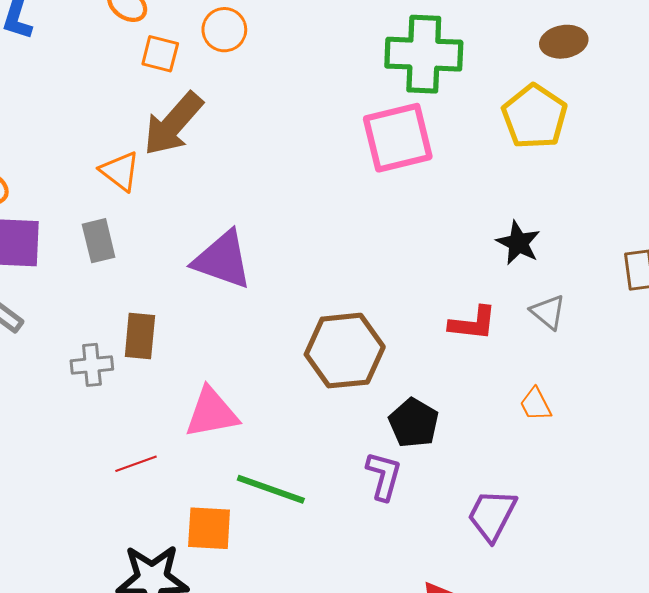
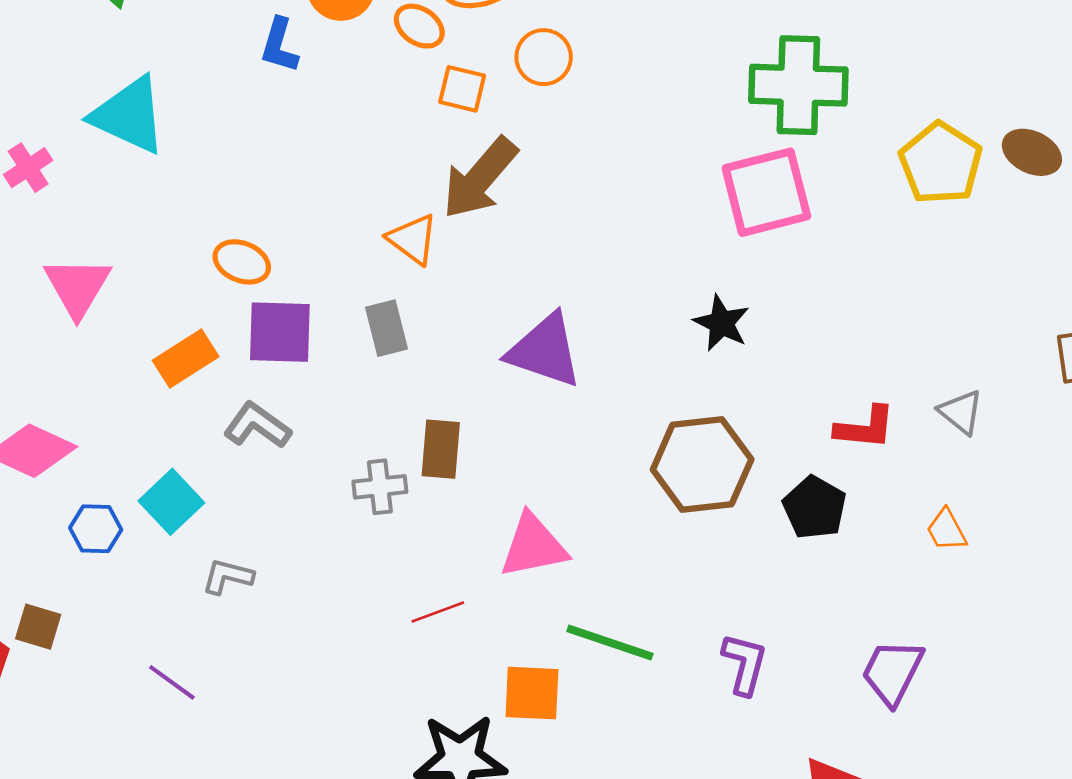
brown ellipse: (564, 42) -> (1032, 152), moved, turned 36
black star: (518, 243) -> (721, 323), moved
black pentagon: (414, 423) -> (815, 508), moved
purple L-shape: (384, 476) -> (745, 664), moved

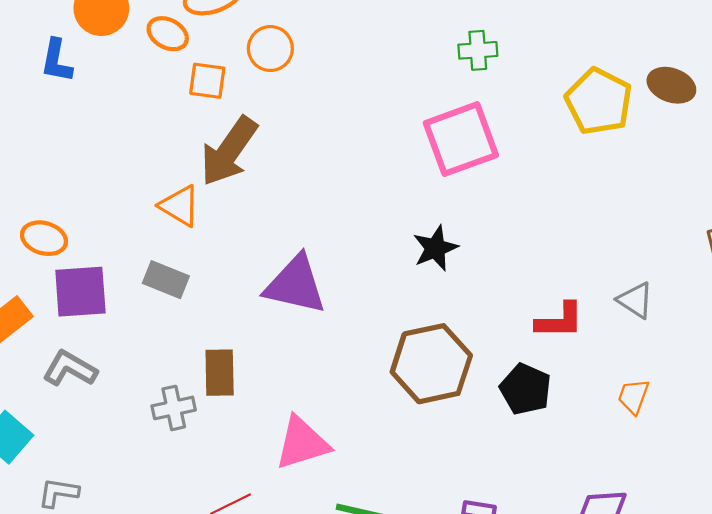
green cross: (798, 85) -> (478, 50), size x0.5
black star: (721, 323) -> (435, 248), turned 30
gray rectangle: (386, 328) -> (166, 280), turned -48
orange trapezoid: (946, 530) -> (633, 396), turned 54

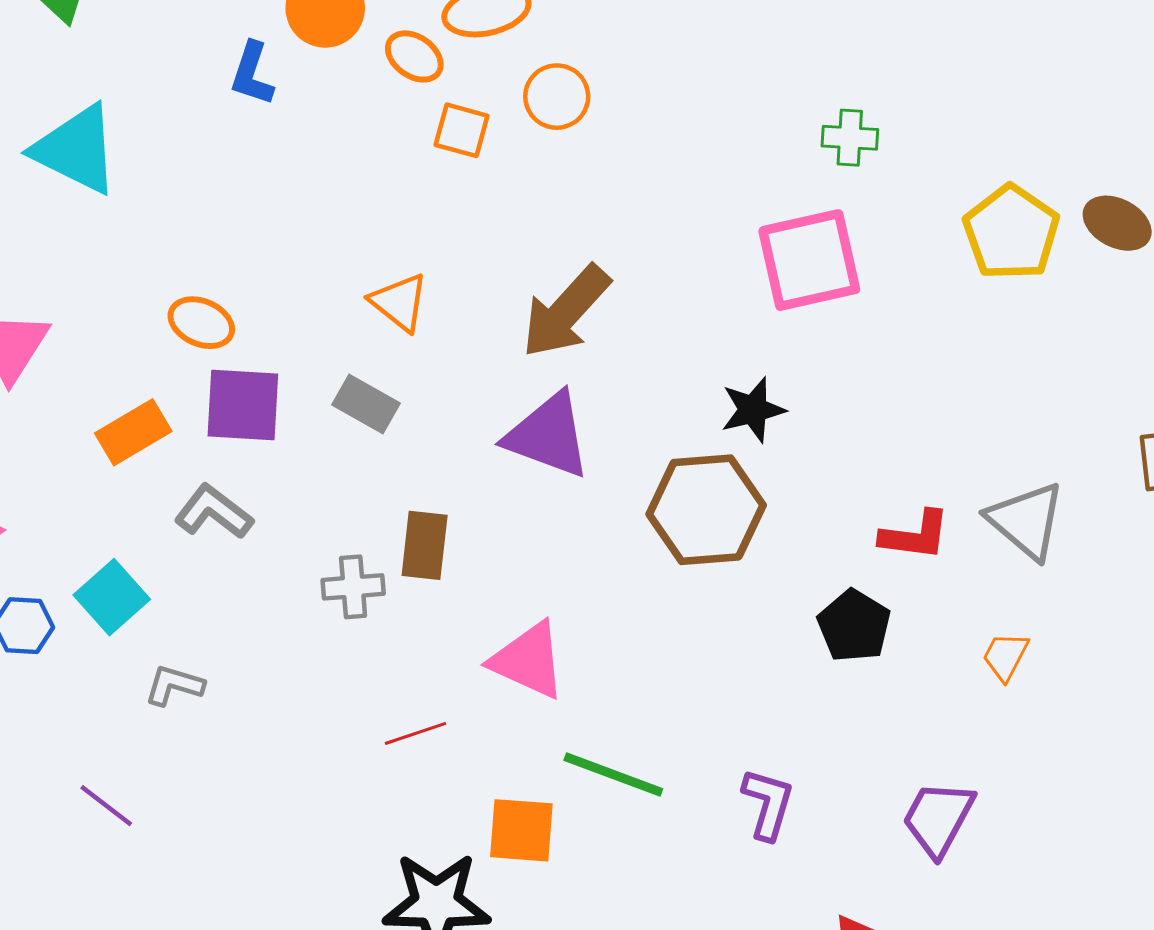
brown arrow: (229, 151) -> (566, 312), moved
gray triangle: (635, 300) -> (1026, 521), size x1.5
brown hexagon: (431, 364) -> (706, 510), moved
pink triangle: (302, 443) -> (528, 660), turned 34

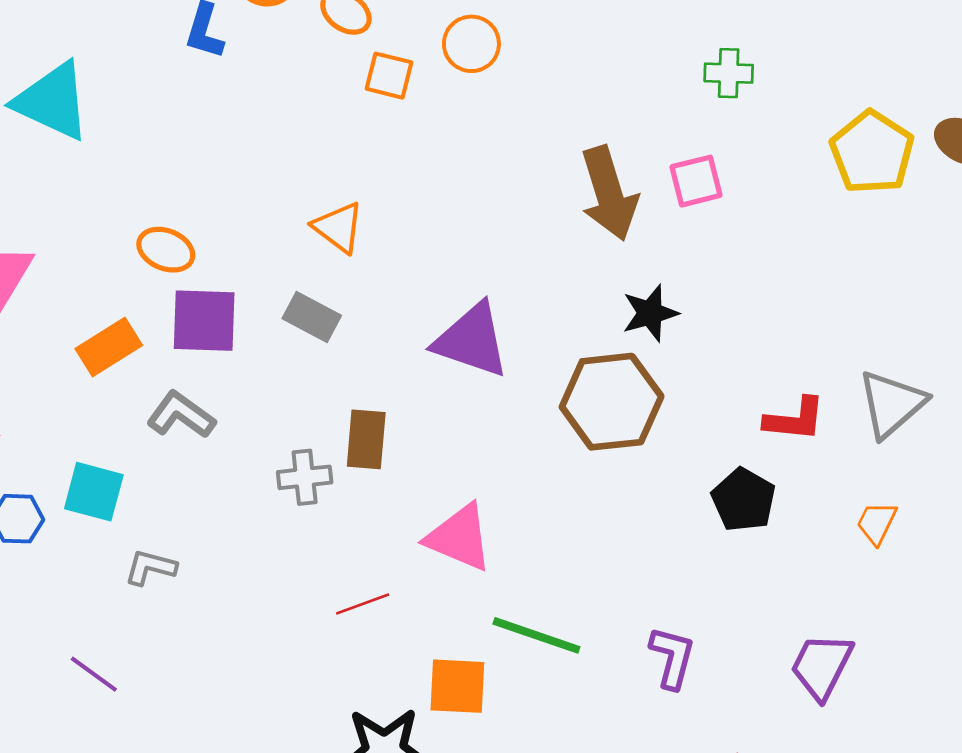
pink square: (809, 260) -> (696, 181), size x0.6
brown arrow: (566, 312) -> (609, 194), moved, turned -58
gray triangle: (1026, 521) -> (892, 404), turned 40
cyan square: (112, 597) -> (94, 492), turned -32

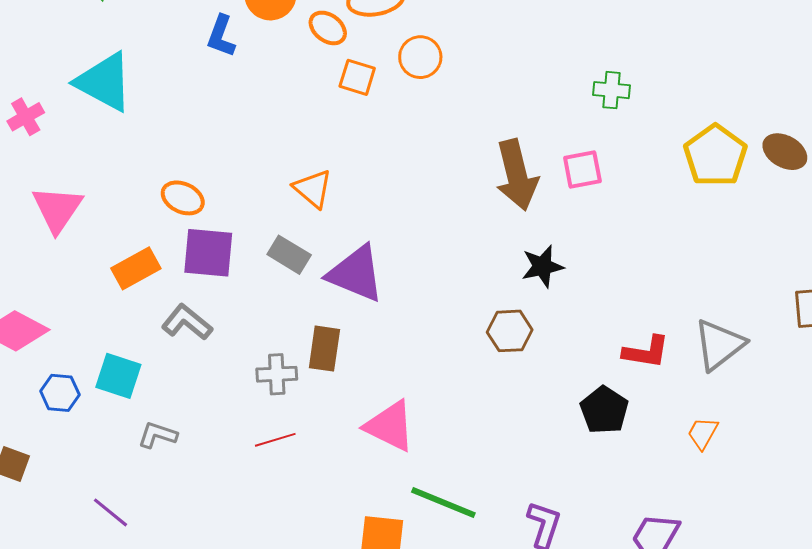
purple triangle: (472, 340) -> (356, 274), moved
brown hexagon: (612, 402) -> (510, 331), size x0.6
red line: (363, 604) -> (275, 440), moved

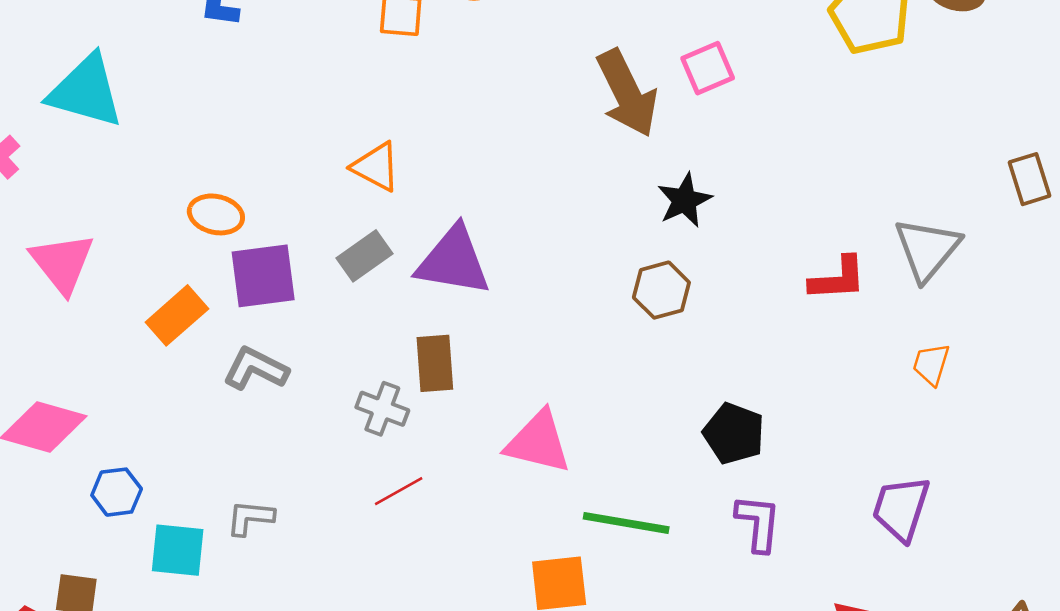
gray rectangle: (289, 255) -> (365, 256), turned -54
gray cross: (277, 374) -> (382, 409), turned 36
cyan square: (118, 376) -> (178, 550), moved
black pentagon: (604, 410) -> (734, 433), moved

